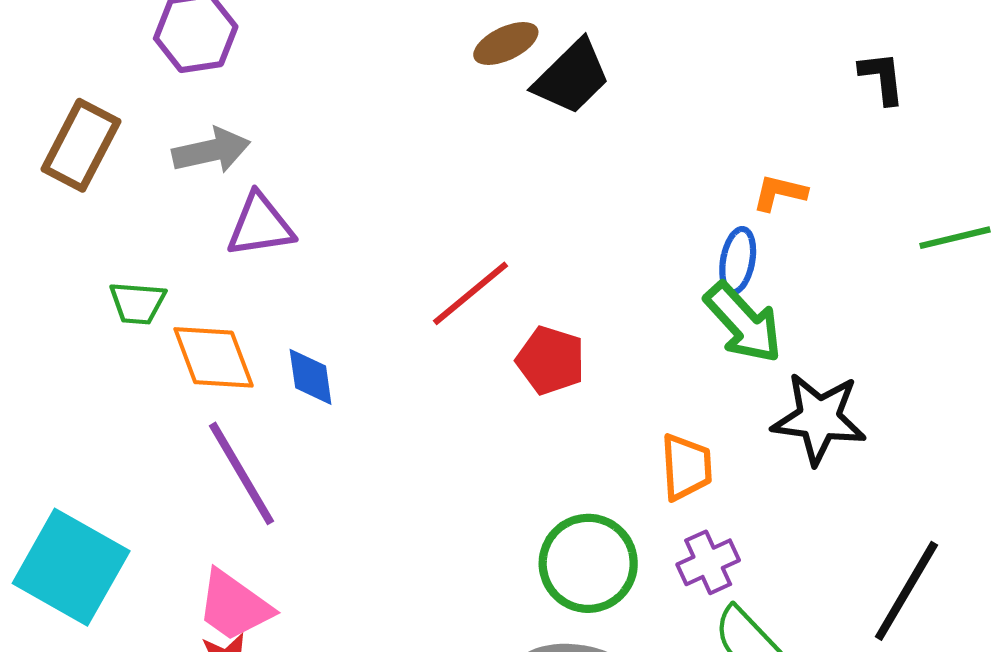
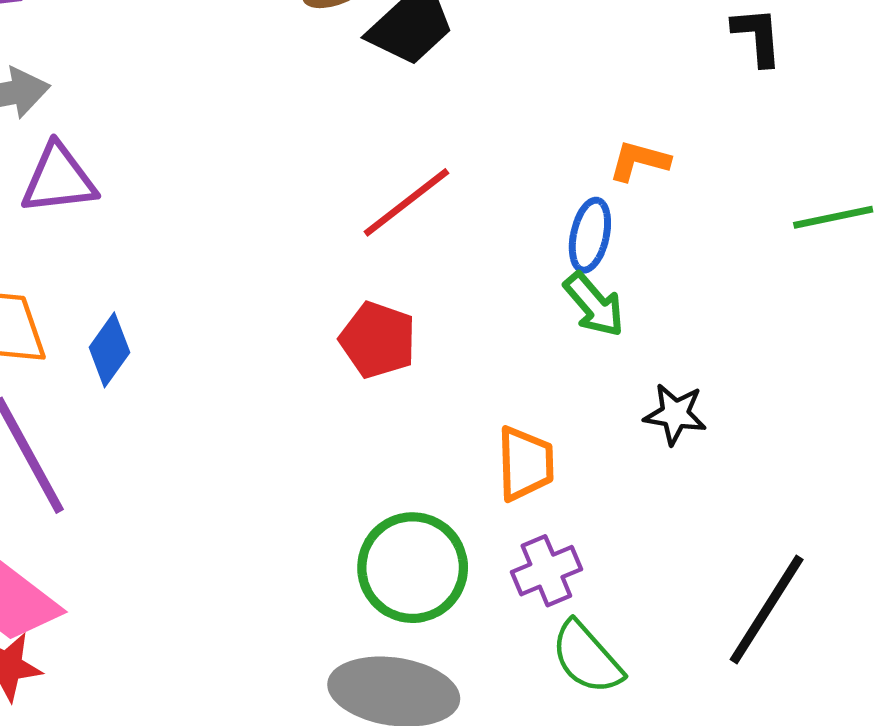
red line: (471, 293) -> (406, 202), moved
green arrow: (743, 323) -> (594, 305), size x0.7
blue diamond: (311, 377) -> (109, 350), turned 42
black star: (819, 419) -> (675, 414), size x0.6

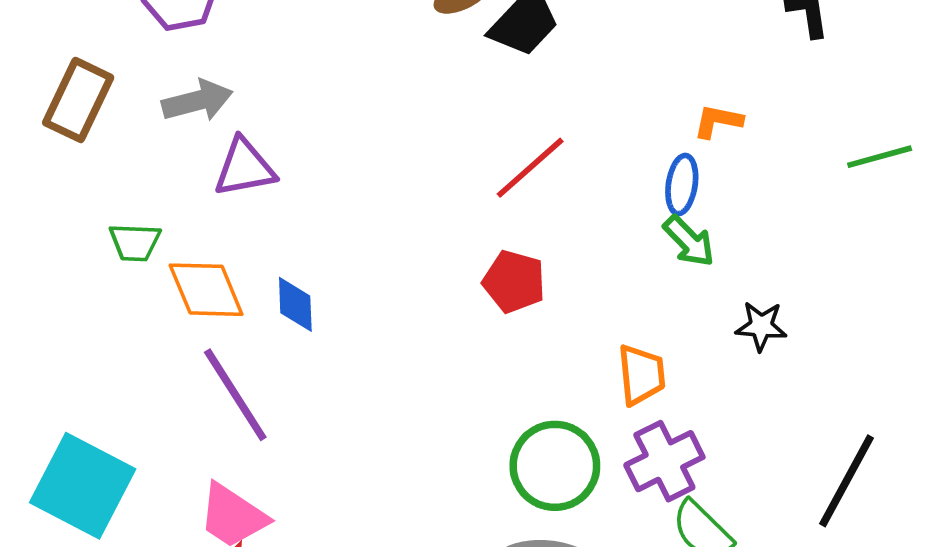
blue diamond: (109, 350) -> (295, 304), turned -34
purple cross: (546, 571) -> (664, 461), size x1.4

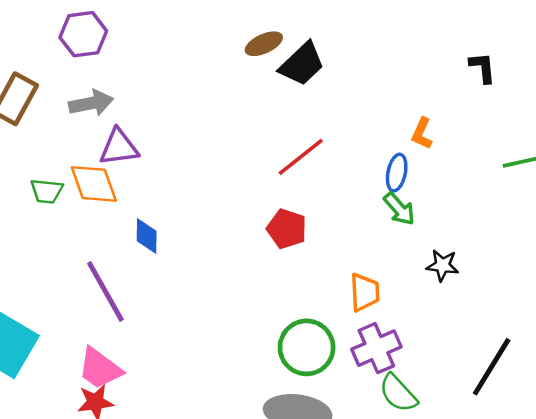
orange L-shape: (718, 121) -> (422, 133), turned -80
orange diamond: (206, 290) -> (94, 184), moved

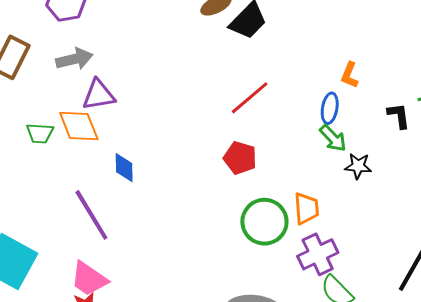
black L-shape: (483, 68) -> (399, 116), moved
black star: (442, 265) -> (358, 166), moved
green circle: (307, 347) -> (264, 222), moved

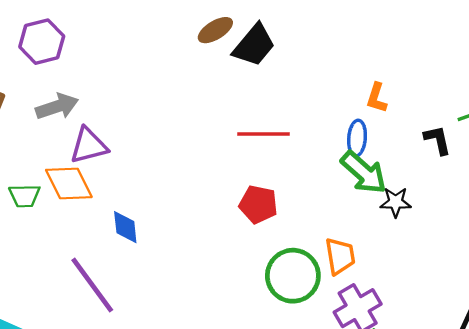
red line: (250, 98) -> (263, 134), turned 45
green arrow: (333, 138) -> (364, 172), size x1.4

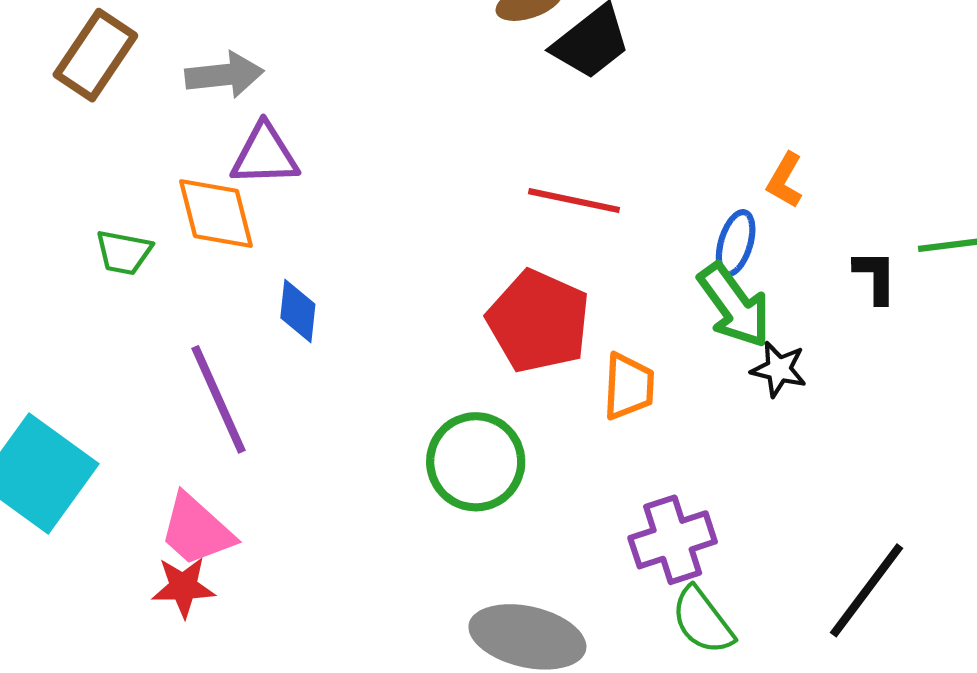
green trapezoid: (25, 196) -> (124, 252), moved
red pentagon: (258, 204) -> (539, 321), size x1.5
orange trapezoid: (340, 256) -> (629, 386), moved
green circle: (293, 276) -> (476, 462), moved

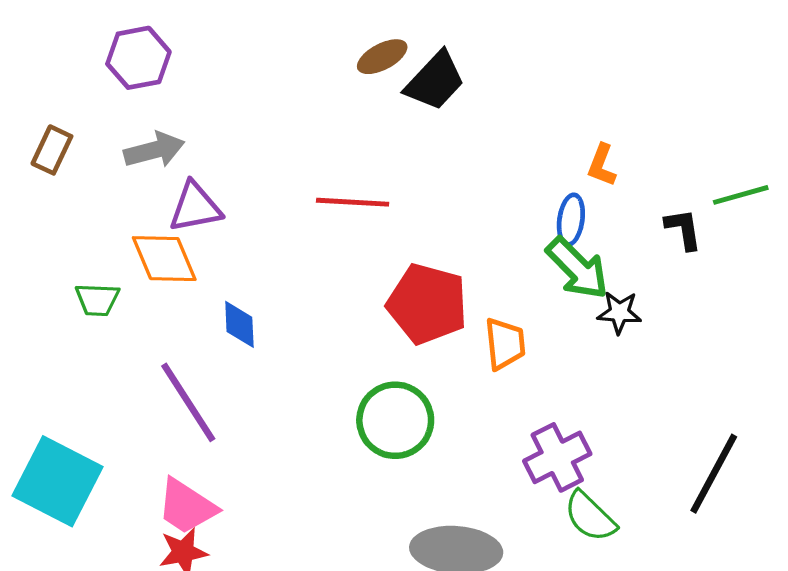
brown rectangle: (95, 55) -> (52, 150), size x0.7
red line: (574, 201) -> (353, 202), moved

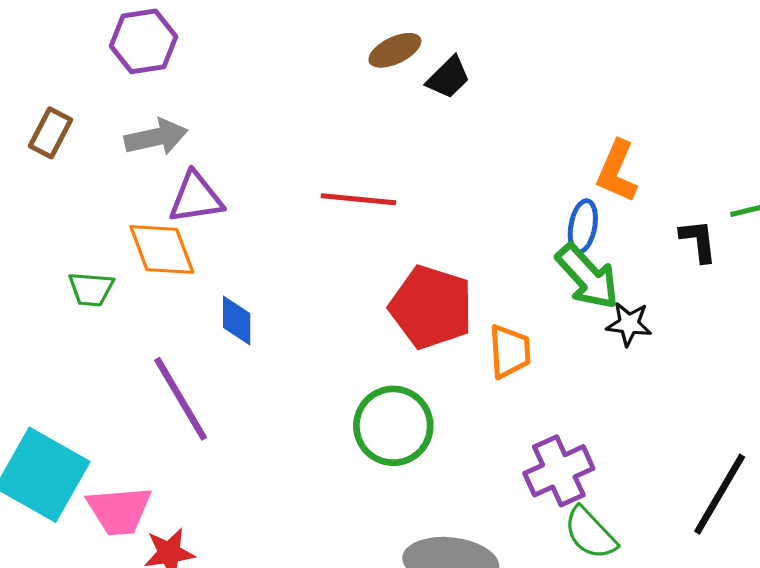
black trapezoid: (435, 81) -> (448, 78), size x0.7
orange L-shape: (602, 165) -> (617, 171), size x1.4
pink trapezoid: (187, 506) -> (119, 511), moved, turned -40

